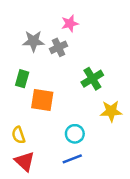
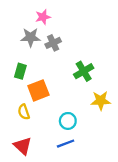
pink star: (70, 24) -> (43, 17), moved
orange square: (42, 100) -> (38, 90), turned -30
yellow semicircle: (18, 135) -> (24, 112), moved

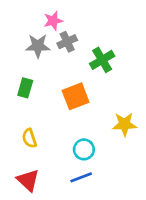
gray cross: (53, 43) -> (67, 42), moved
green cross: (84, 71) -> (102, 60), moved
orange square: (38, 90) -> (76, 96), moved

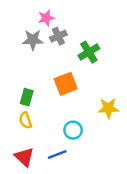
green rectangle: (25, 88) -> (27, 97), moved
blue line: (81, 177) -> (57, 154), moved

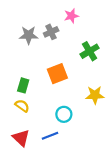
pink star: (46, 18) -> (71, 16), moved
green cross: (89, 52) -> (90, 51), moved
yellow semicircle: (25, 120) -> (22, 106), turned 144

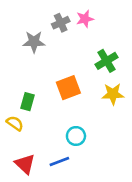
gray cross: (51, 32) -> (61, 23), moved
yellow star: (95, 95) -> (113, 94), moved
yellow semicircle: (22, 106) -> (15, 123), moved

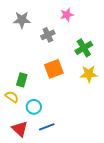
gray cross: (61, 23) -> (48, 35), moved
gray star: (34, 42) -> (22, 20), moved
cyan circle: (76, 136) -> (34, 107), moved

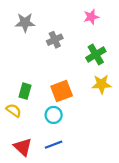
pink star: (67, 15) -> (91, 17), moved
orange square: (54, 69) -> (62, 91), moved
cyan circle: (34, 107) -> (54, 115), moved

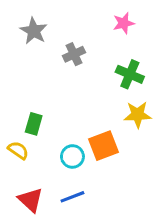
gray star: (25, 23) -> (34, 31), turned 30
green cross: (96, 55) -> (130, 74), turned -36
orange square: (62, 91) -> (103, 146), moved

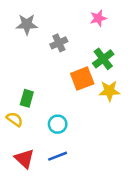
gray star: (34, 31) -> (27, 24), turned -30
green cross: (130, 74) -> (103, 59), turned 30
orange square: (103, 146) -> (82, 79), moved

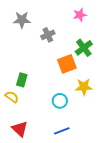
yellow star: (109, 91) -> (84, 87), moved
cyan circle: (58, 124) -> (60, 101), moved
blue line: (58, 156) -> (62, 131), moved

